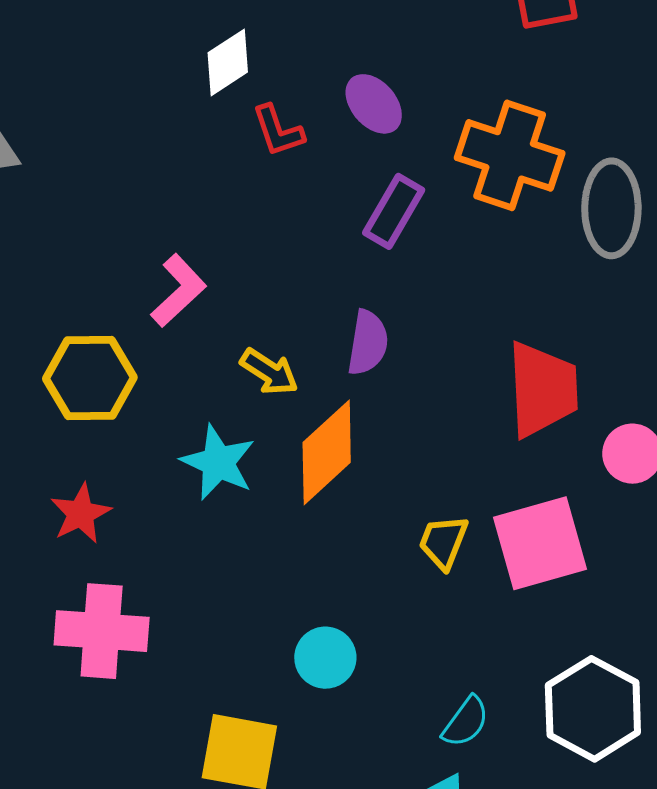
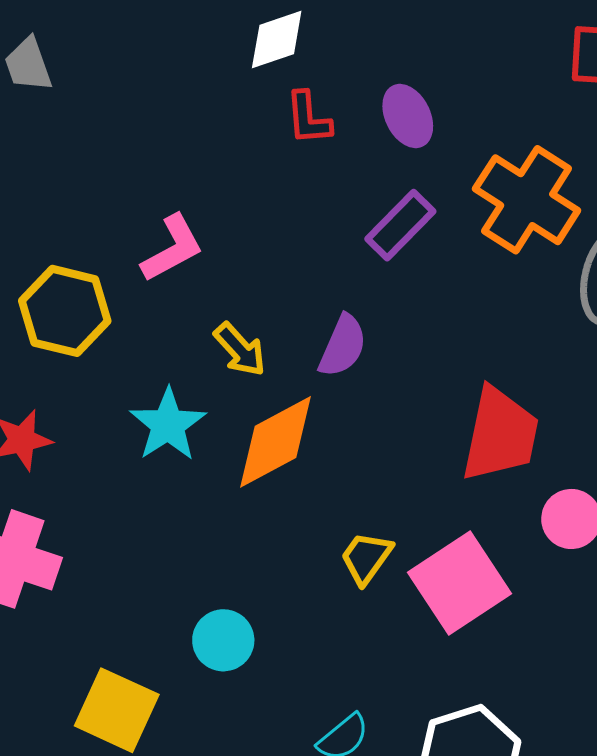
pink square: (540, 543) -> (460, 583), turned -32

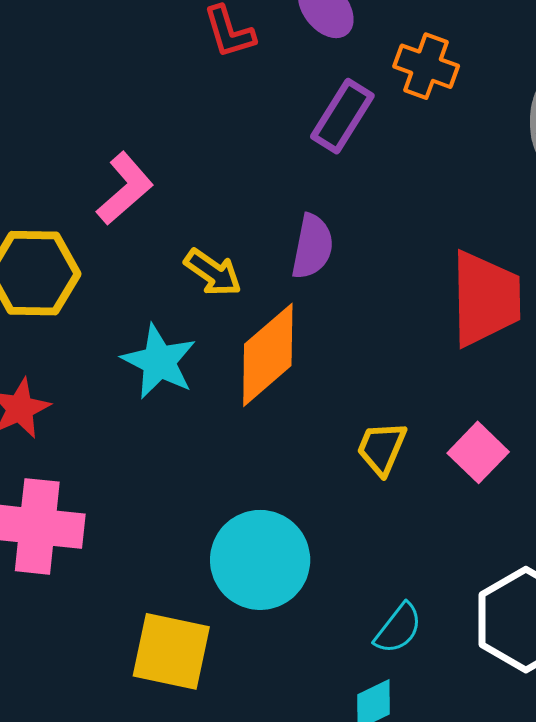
orange cross: (527, 200) -> (426, 66), moved, size x0.6
pink square: (460, 583) -> (478, 452), size x0.6
cyan circle: (223, 640) -> (260, 560), size x1.6

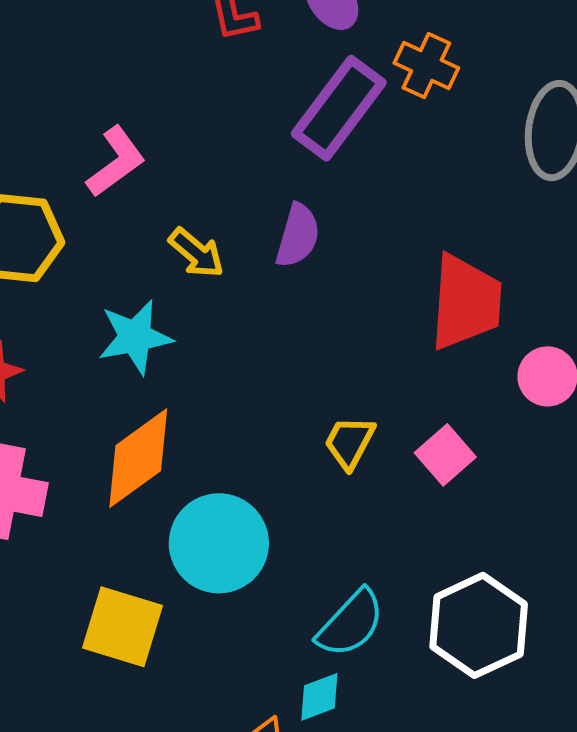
purple rectangle: (342, 116) -> (339, 108), size x1.4
orange diamond: (268, 355) -> (138, 458), moved
cyan star: (159, 362) -> (135, 337), turned 30
cyan semicircle: (398, 628) -> (351, 623), size x1.4

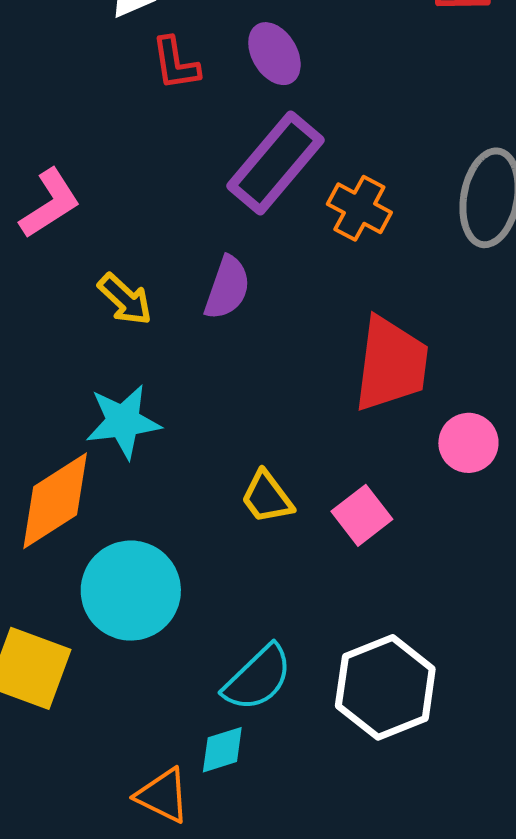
orange cross: (426, 66) -> (359, 208), moved
cyan star: (135, 337) -> (123, 422), moved
yellow trapezoid: (349, 442) -> (267, 497), turned -68

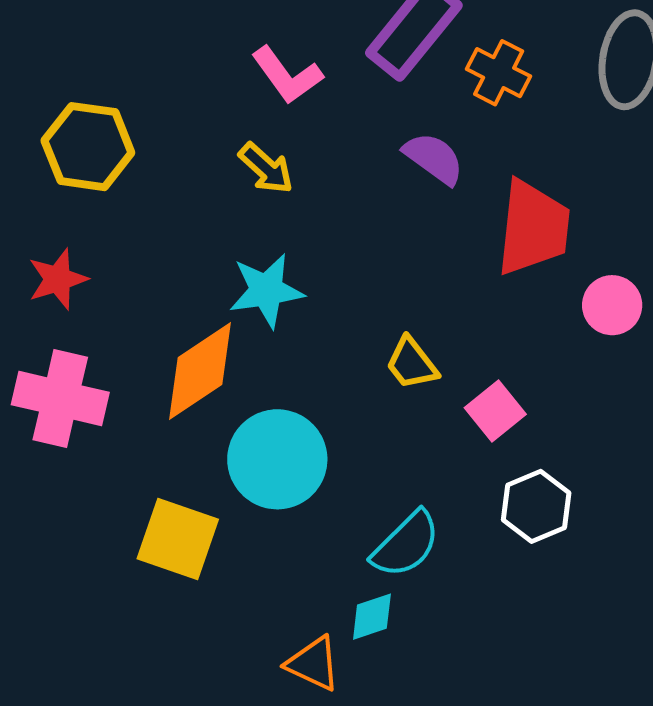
pink L-shape: (50, 204) -> (287, 75), moved, turned 88
purple semicircle: (227, 288) -> (434, 158), moved, turned -72
pink square: (362, 515) -> (495, 411), moved
white hexagon: (385, 687) -> (536, 506), moved, size x0.7

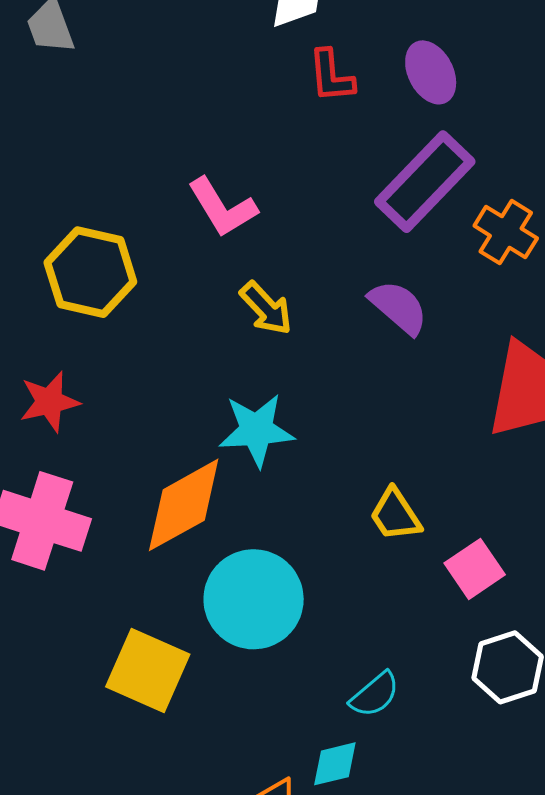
pink L-shape: (287, 75) -> (222, 207), moved
purple semicircle: (434, 158) -> (398, 307), moved
cyan semicircle: (406, 544) -> (375, 695), size x0.7

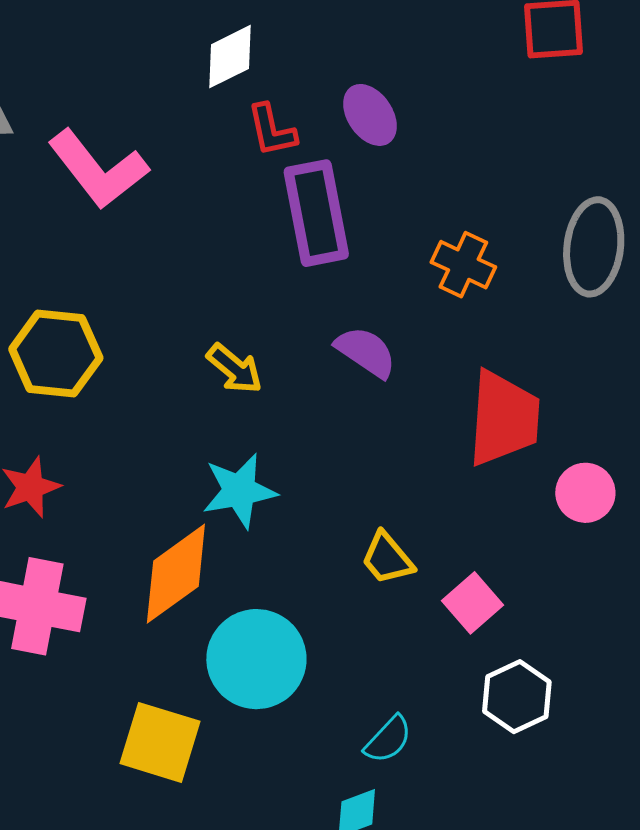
purple rectangle: (425, 182) -> (316, 213), moved, turned -48
pink L-shape: (222, 207) -> (98, 169), moved, size x1.4

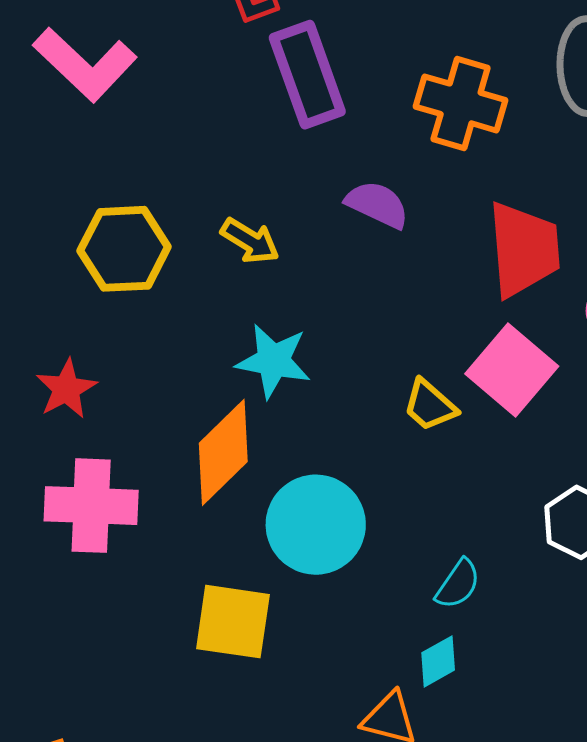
orange cross: (463, 265) -> (461, 103), size x1.4
yellow hexagon: (56, 354) -> (124, 249), moved
cyan star: (239, 491) -> (273, 361), turned 30
pink square: (472, 603) -> (512, 370), moved, size x1.5

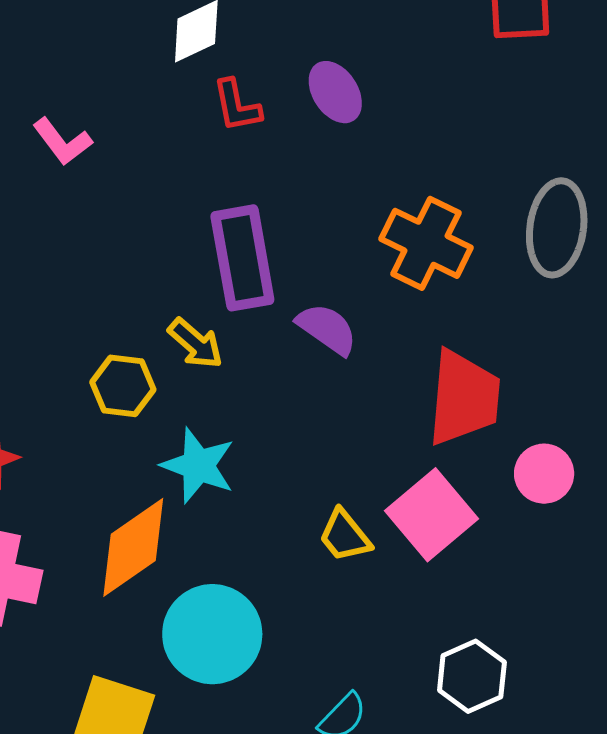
pink L-shape: (85, 64) -> (62, 142), size x0.6
purple rectangle: (307, 75) -> (242, 258), moved
yellow hexagon: (124, 249) -> (123, 386), moved, size x0.7

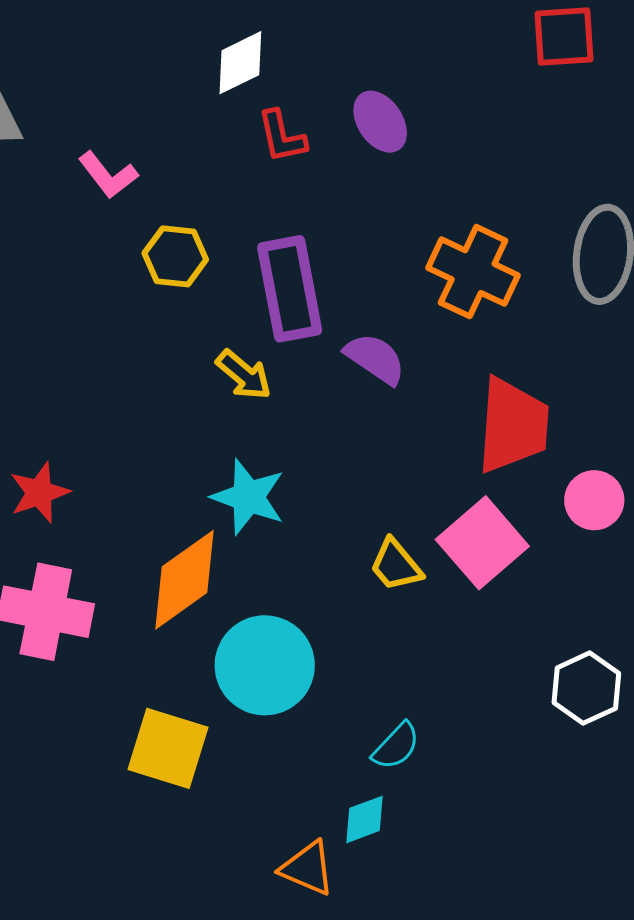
yellow hexagon: (123, 386) -> (175, 256), moved
white hexagon: (472, 676) -> (586, 688), moved

